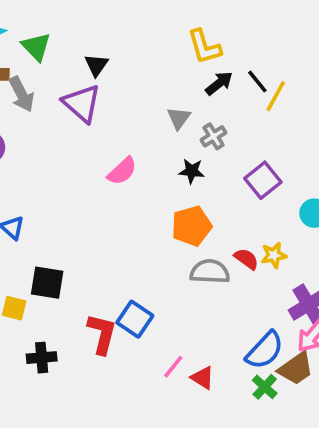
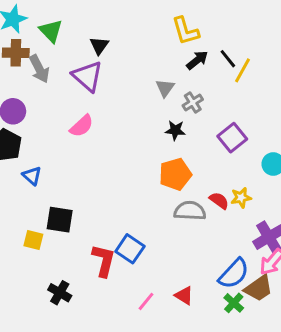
pink semicircle: (122, 171) -> (82, 126), moved
black cross: (42, 358) -> (60, 293), moved, turned 35
pink line: (173, 367) -> (146, 301), moved

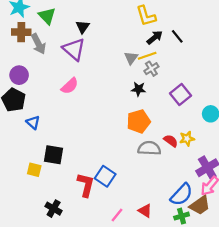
yellow line: (243, 70) -> (147, 56), moved, turned 42
green cross: (234, 303) -> (182, 216), turned 32

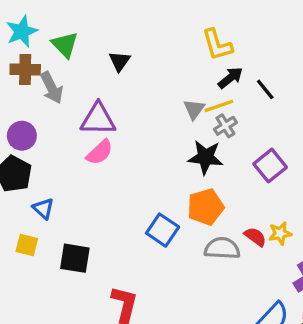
black line: (177, 36) -> (265, 89), moved
purple triangle: (74, 49) -> (98, 119), moved, turned -40
black star: (139, 89) -> (206, 157), size x1.5
yellow square: (34, 170) -> (27, 245), moved
blue square: (105, 176) -> (163, 230), moved

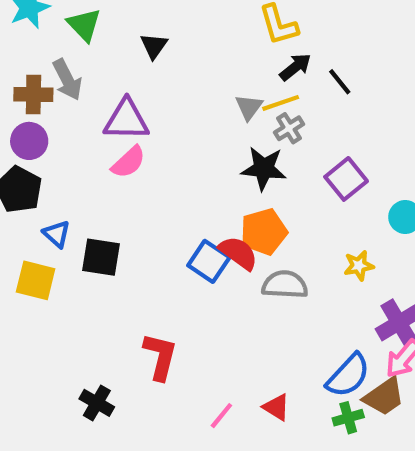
brown cross: (25, 70) -> (33, 94), moved
red semicircle: (255, 237) -> (238, 253), moved, size x1.4
yellow square: (27, 245) -> (36, 280), size x1.4
black square: (75, 258) -> (101, 257), moved

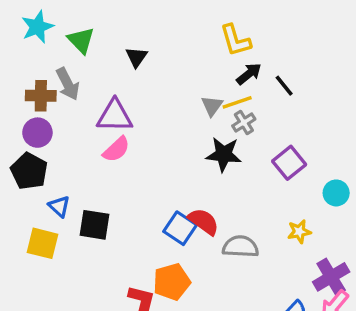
orange pentagon: (264, 232) -> (172, 282), moved

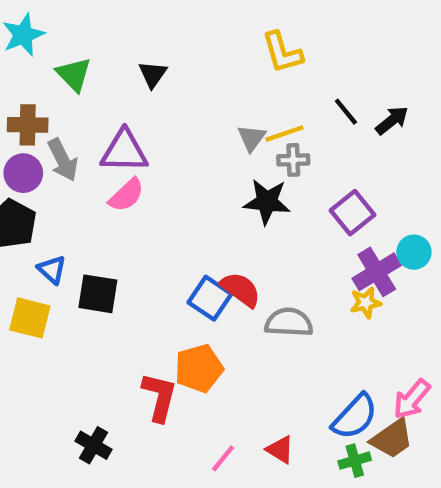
green triangle: (81, 40) -> (74, 74), moved
black arrow: (249, 74) -> (392, 120), moved
gray arrow: (68, 84) -> (63, 160), moved
gray cross: (244, 122) -> (293, 160), turned 30
purple cross: (331, 277) -> (377, 272), moved

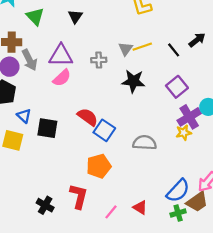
black line: (346, 112) -> (174, 50), moved
gray cross: (293, 160) -> (99, 60), moved
red semicircle: (241, 289) -> (88, 117), moved
red L-shape: (159, 397) -> (79, 196), moved

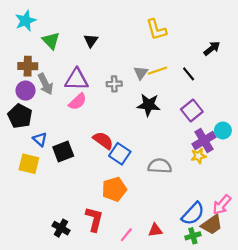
black arrow: (197, 40) -> (212, 48), moved
black square: (47, 128) -> (63, 152), turned -30
red triangle: (140, 207) -> (155, 230), turned -40

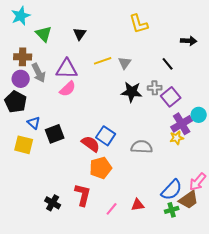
black arrow: (212, 48) -> (189, 41), turned 42
yellow line: (157, 71) -> (103, 61), moved
gray cross: (114, 84) -> (155, 88), moved
red semicircle: (103, 140) -> (91, 144), moved

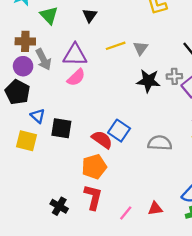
black square: (55, 134) -> (61, 128), turned 30
orange pentagon: (101, 168) -> (94, 167), moved

